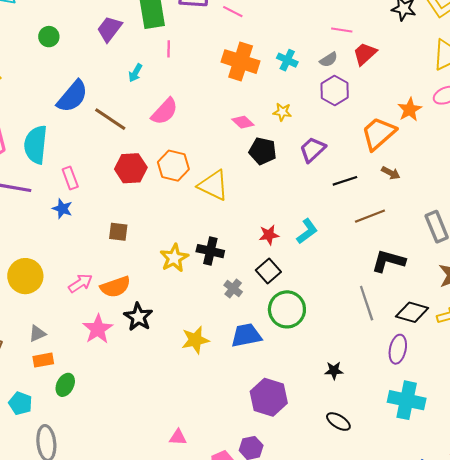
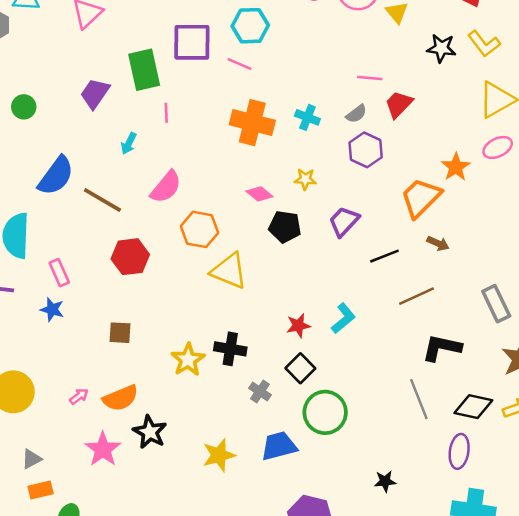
orange hexagon: (173, 166) -> (199, 229), moved
pink arrow: (80, 283) -> (79, 396), size x0.7

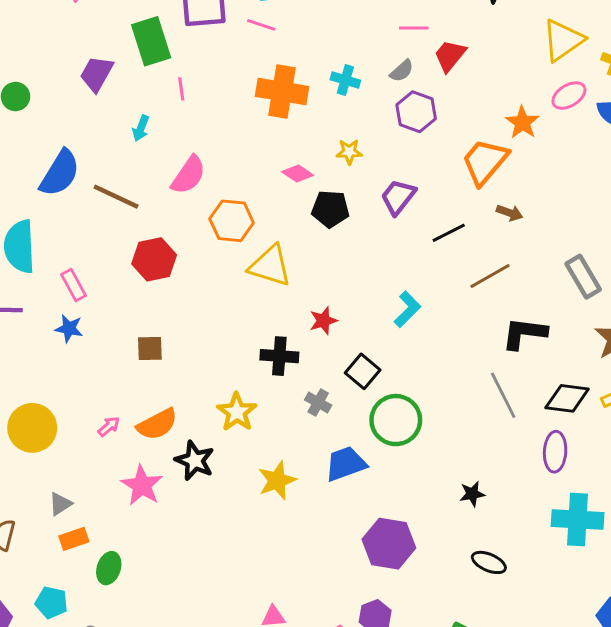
red star: (298, 326) -> (323, 321), moved
yellow star: (188, 360) -> (237, 412), moved

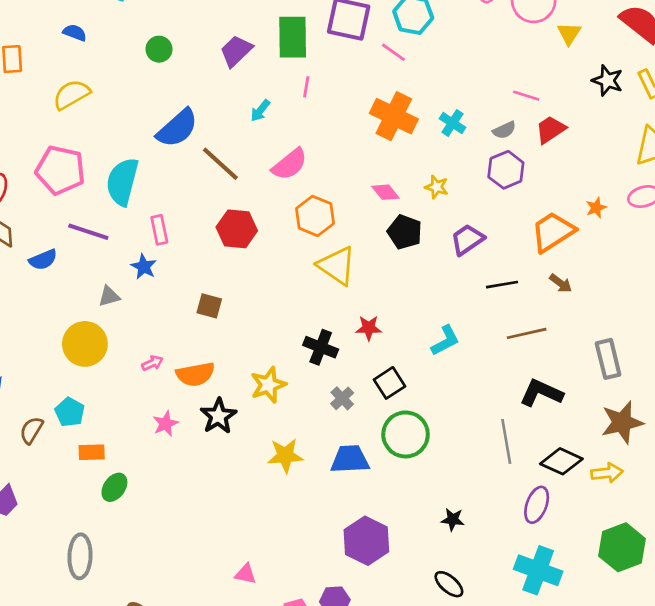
orange star: (522, 122) -> (596, 208), size x0.7
pink star: (142, 485) -> (166, 424), size x0.7
gray triangle: (60, 504) -> (109, 296), moved
cyan pentagon: (51, 602) -> (70, 412), moved

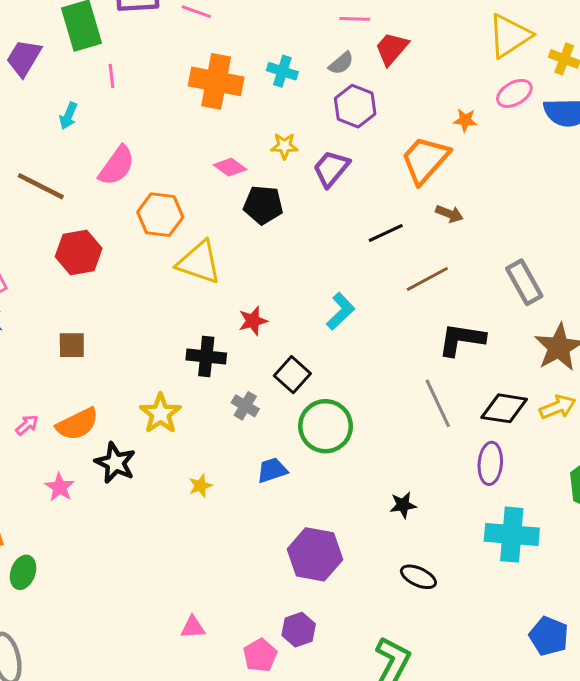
orange star: (596, 208) -> (465, 120), turned -30
purple trapezoid: (467, 240) -> (331, 168), moved
yellow star: (285, 456) -> (200, 486), size x0.6
blue trapezoid: (350, 459) -> (272, 470), size x0.7

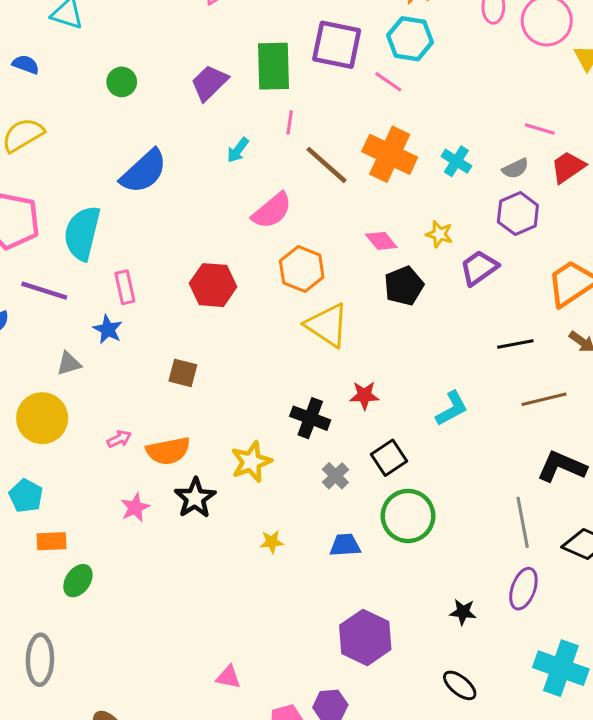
brown line: (41, 186) -> (326, 165), moved
black pentagon: (263, 205) -> (404, 286), turned 30
purple ellipse: (490, 463) -> (523, 589), moved

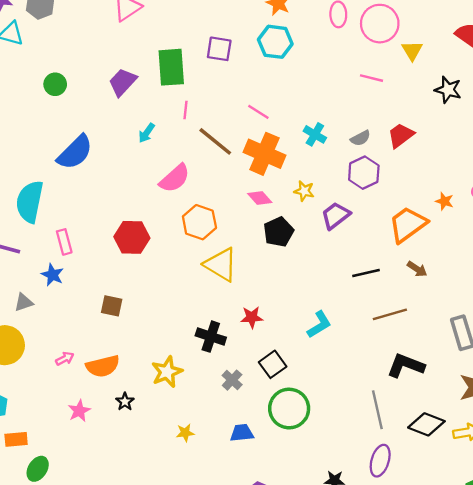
purple square: (337, 45) -> (219, 49), size x0.7
pink line: (388, 82) -> (258, 112), moved
pink line: (540, 129) -> (372, 78), moved
orange cross: (390, 154) -> (265, 154), moved
black star: (195, 498) -> (125, 402), size x0.6

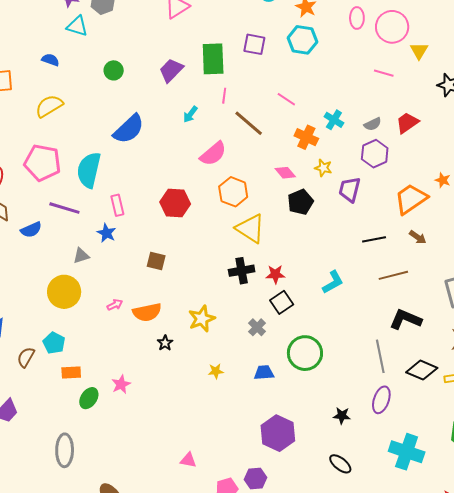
orange cross: (265, 154) -> (306, 137), moved, size x0.7
purple trapezoid: (336, 216) -> (350, 190), turned -40
black cross: (211, 337) -> (242, 271), moved, turned -30
black square: (273, 364) -> (282, 302), moved
pink star: (79, 411) -> (121, 384), moved

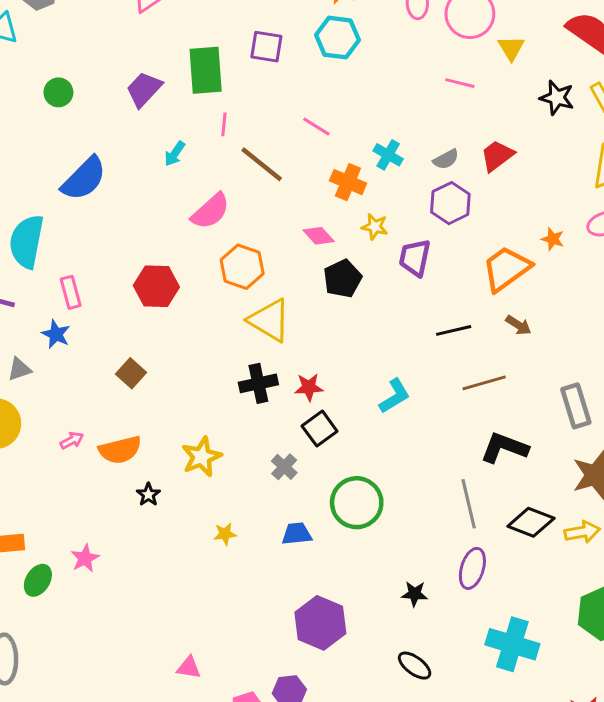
brown square: (156, 261) -> (131, 373), turned 30

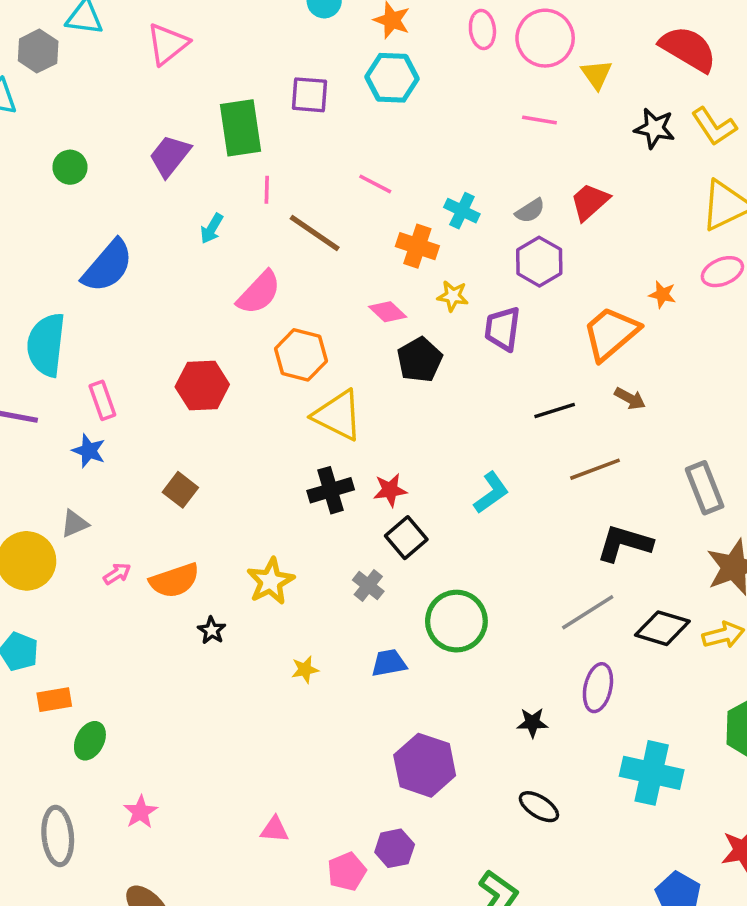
gray triangle: (19, 369) -> (75, 524), moved
gray line: (469, 504) -> (588, 612), turned 75
pink star: (85, 558) -> (140, 812), moved

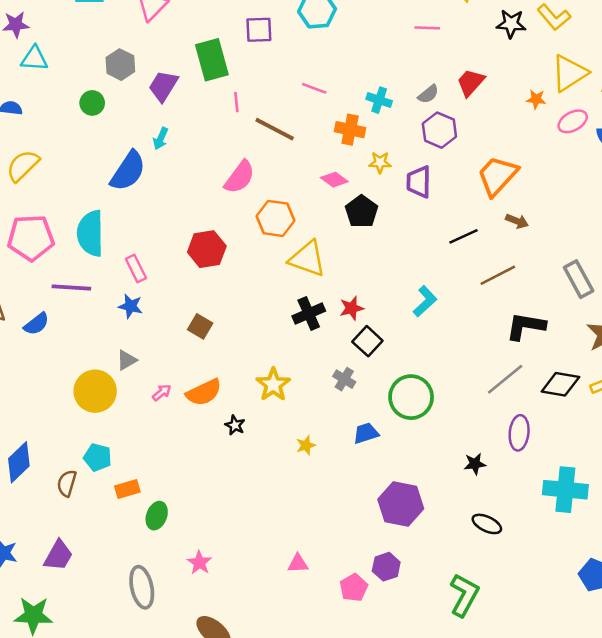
gray hexagon: (38, 51) -> (120, 65), moved
cyan arrow: (212, 229) -> (161, 139), moved
orange star: (662, 295) -> (536, 99), moved

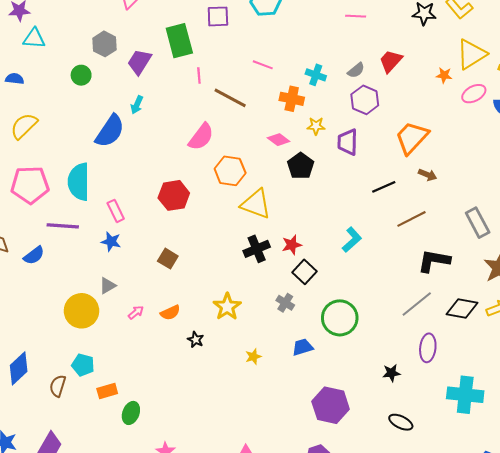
orange semicircle: (204, 392) -> (170, 313), size x0.7

